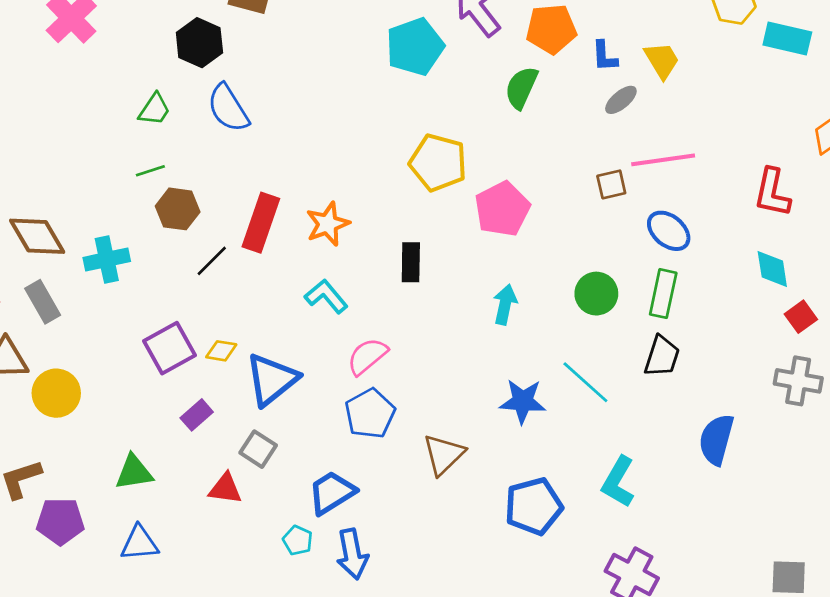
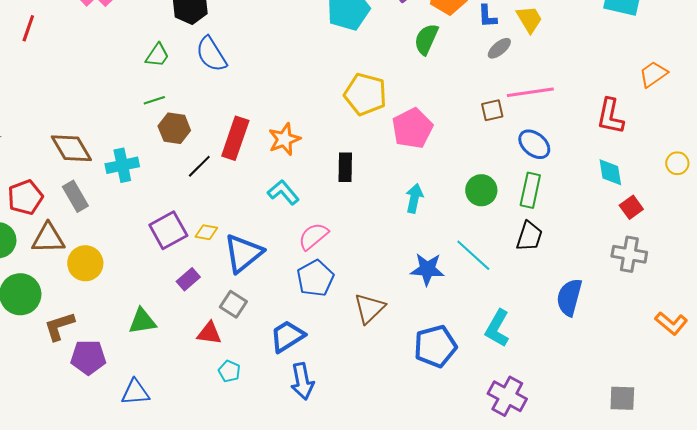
cyan pentagon: (298, 540) -> (229, 371), moved
blue triangle: (139, 543) -> (135, 392), moved

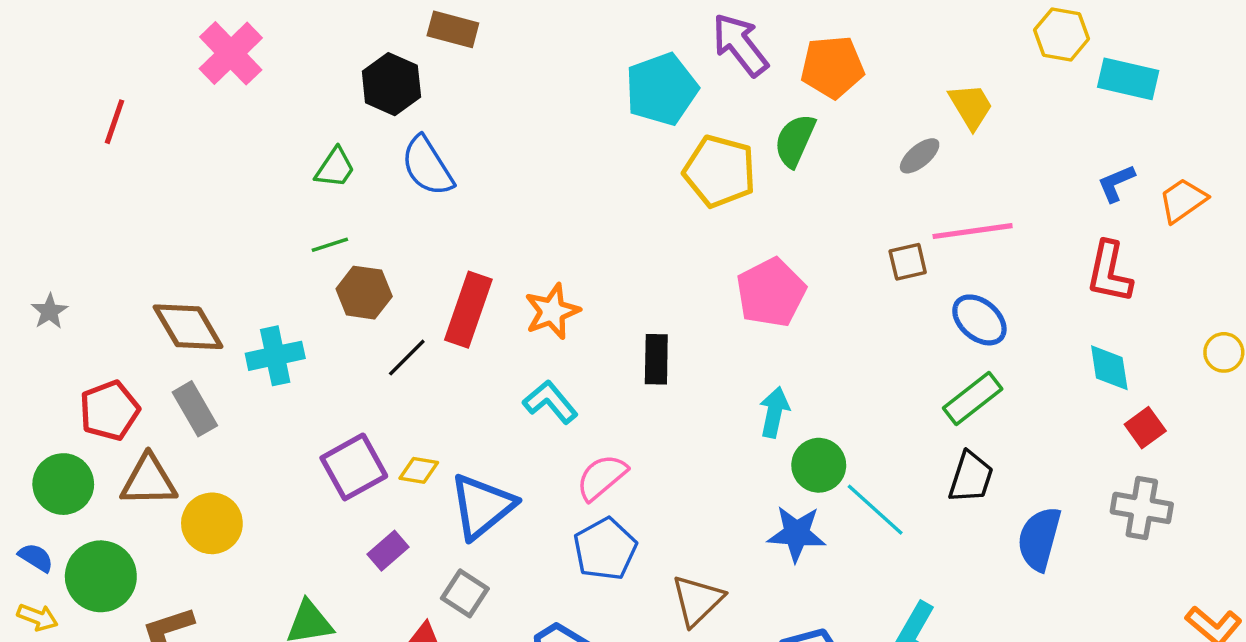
blue L-shape: (487, 16) -> (1116, 183), moved, turned 70
yellow pentagon: (365, 94) -> (720, 171), moved
green circle: (481, 190) -> (819, 465), moved
green rectangle: (530, 190) -> (973, 399), turned 40
blue semicircle: (569, 297) -> (1039, 539), moved

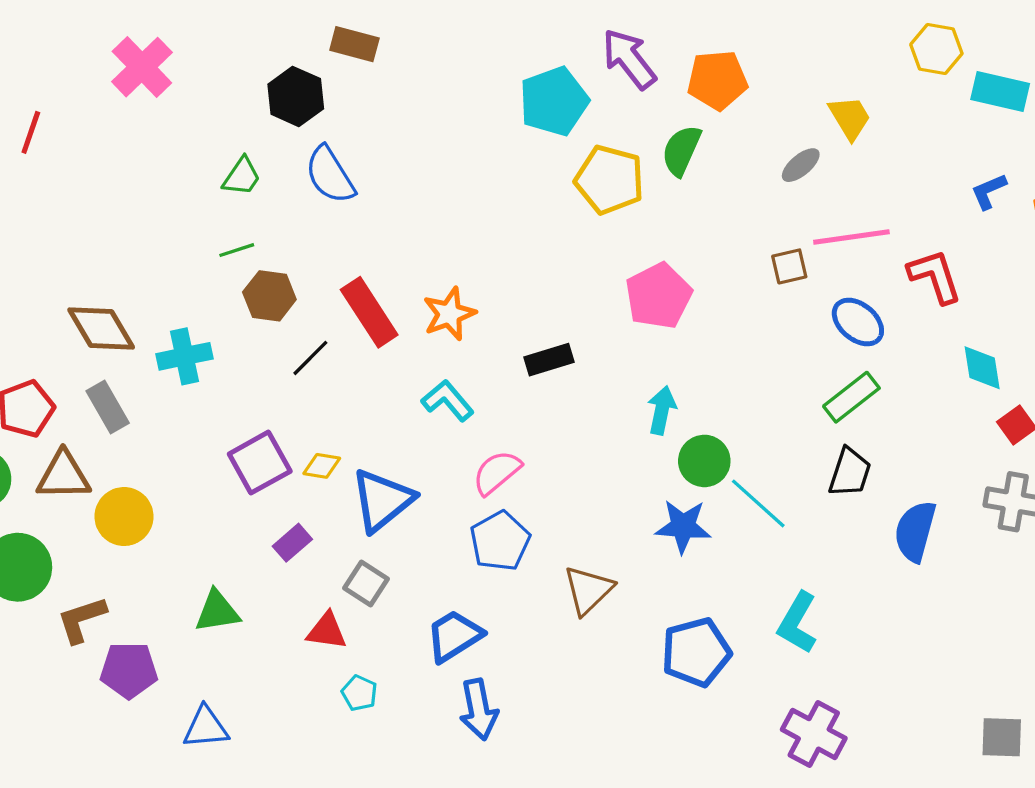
red L-shape: (1109, 272) -> (935, 276), moved, turned 150
red rectangle: (468, 310) -> (369, 312), turned -52
black rectangle: (656, 359) -> (549, 360), turned 72

